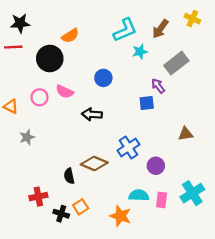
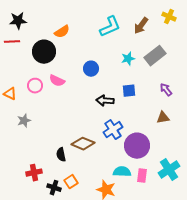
cyan star: (140, 52) -> (128, 59), moved
purple arrow: (158, 86) -> (166, 90), moved
black arrow: (92, 114) -> (105, 101), moved
purple circle: (156, 166) -> (137, 146), size x1.6

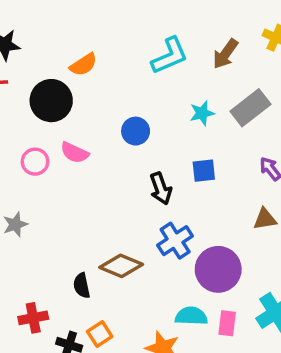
black arrow: (105, 101) -> (161, 189), turned -114

